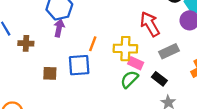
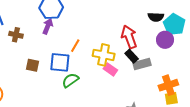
green semicircle: (129, 79) -> (70, 80), moved
black rectangle: (159, 79) -> (132, 56), moved

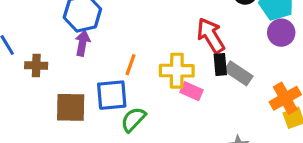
purple circle: (165, 40) -> (281, 33), moved
black rectangle: (132, 56) -> (220, 64), turned 48
gray rectangle: (142, 64) -> (238, 73), turned 60
brown square: (33, 65) -> (71, 107), size x1.5

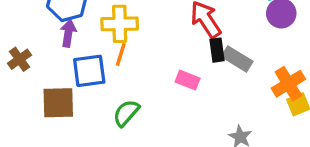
brown cross: (36, 66) -> (19, 59), turned -35
yellow cross: (177, 71) -> (120, 24), moved
blue square: (112, 95) -> (89, 71), moved

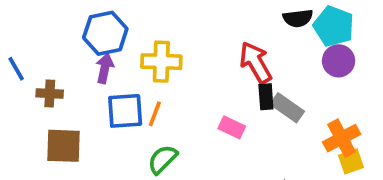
orange line: (121, 54) -> (155, 114), moved
brown cross: (19, 59) -> (50, 94), turned 35
brown square: (58, 103) -> (63, 146), moved

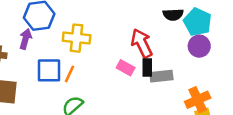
purple arrow: (105, 68) -> (25, 39), moved
gray rectangle: (287, 108) -> (161, 76), turned -45
pink rectangle: (232, 127) -> (126, 68), moved

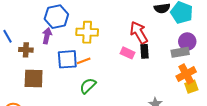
purple circle: (199, 46) -> (187, 41), moved
orange line: (69, 74) -> (84, 61), turned 48
gray rectangle: (161, 76) -> (180, 52), moved

